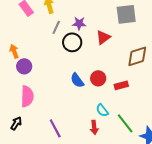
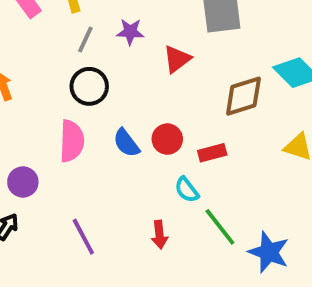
black circle: (72, 42) -> (89, 86), moved
purple circle: (24, 66) -> (23, 182), moved
pink semicircle: (27, 96) -> (72, 141), moved
cyan semicircle: (102, 110) -> (187, 190), moved

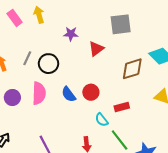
gray line: (85, 40) -> (27, 58), moved
red rectangle: (212, 153) -> (122, 107), moved
purple circle: (23, 182) -> (12, 98), moved

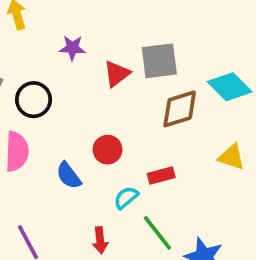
gray square: (121, 24) -> (159, 61), moved
blue semicircle: (69, 94) -> (69, 175), moved
cyan semicircle: (102, 120) -> (126, 198), turned 88

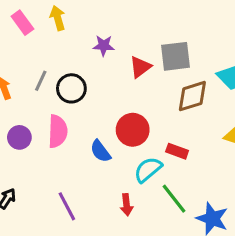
red circle: (108, 150) -> (133, 130), size x1.4
red rectangle: (161, 175) -> (177, 151), turned 35
cyan semicircle: (126, 198) -> (148, 170), size x1.4

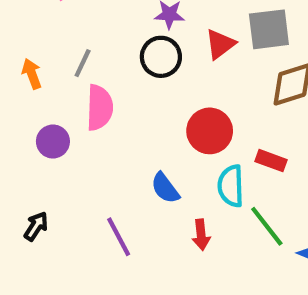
black circle: (71, 88) -> (161, 57), moved
pink semicircle: (58, 131) -> (100, 108), moved
blue semicircle: (101, 151) -> (165, 188), moved
cyan semicircle: (148, 170) -> (231, 186), turned -52

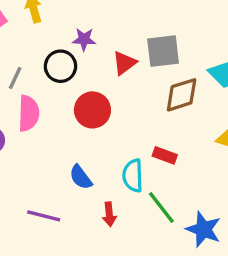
black circle: (161, 57) -> (60, 66), moved
red circle: (210, 131) -> (92, 110), moved
purple line: (119, 237) -> (44, 216), turned -48

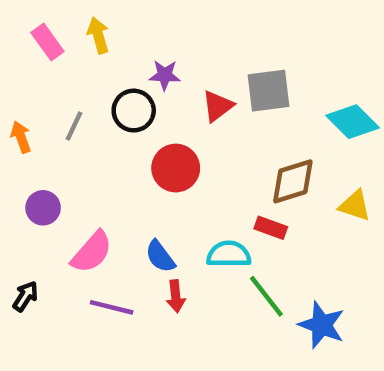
brown diamond: (182, 95) -> (293, 181), moved
pink semicircle: (29, 113) -> (92, 252), moved, turned 39
cyan semicircle: (133, 176) -> (229, 254), turned 92
red arrow: (109, 214) -> (176, 296), moved

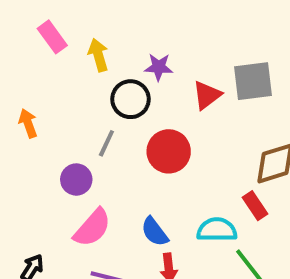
yellow arrow: (98, 35) -> (98, 55), moved
gray line: (74, 126) -> (106, 143), moved
purple circle: (43, 208) -> (76, 180), moved
red rectangle: (271, 228) -> (255, 206), turned 36

